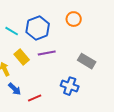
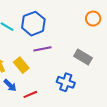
orange circle: (74, 19) -> (93, 19), moved
yellow rectangle: (22, 57) -> (21, 65), moved

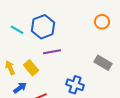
gray rectangle: (83, 57) -> (103, 63), moved
blue arrow: (10, 85) -> (20, 88), turned -80

